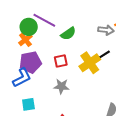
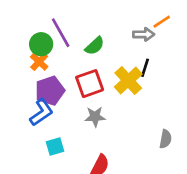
purple line: (44, 20) -> (61, 33), turned 40
black line: (104, 55) -> (145, 68), turned -32
red square: (61, 61) -> (90, 84), size x1.5

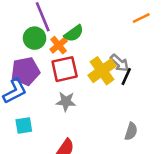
gray arrow: (144, 34) -> (120, 63), moved, turned 36
green circle: (41, 44) -> (35, 38), moved
orange cross: (39, 62) -> (59, 45), moved
black line: (145, 68) -> (126, 76), moved

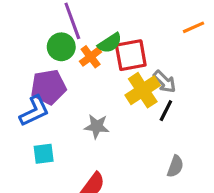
red square: (65, 69) -> (131, 55), moved
black line: (126, 76) -> (166, 111), moved

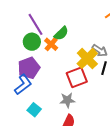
red square: (131, 55) -> (77, 77), moved
gray star: (97, 126) -> (67, 100), moved
cyan square: (44, 154) -> (34, 110), turned -32

